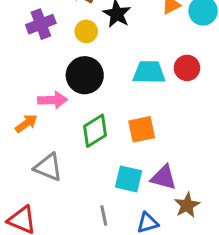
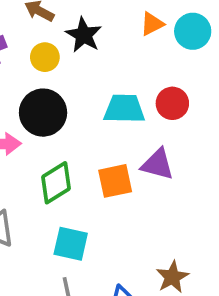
purple triangle: (164, 177) -> (158, 164), moved
cyan square: (129, 179) -> (71, 244), moved

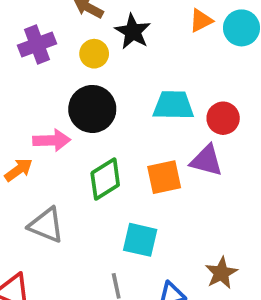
red circle: (172, 103) -> (223, 118), moved
cyan square: (71, 244) -> (140, 240), moved

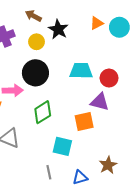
orange square: (164, 177) -> (84, 122), moved

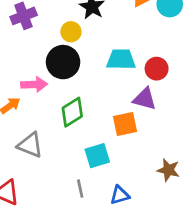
yellow circle: (36, 42) -> (71, 32), moved
cyan square: (62, 146) -> (97, 156), turned -30
brown star: (108, 165) -> (168, 170), moved, turned -30

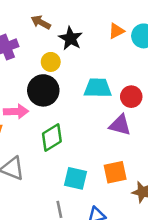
orange square: (125, 124) -> (115, 172), moved
cyan square: (97, 156) -> (75, 178), turned 30

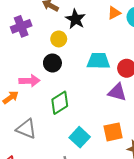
black circle: (43, 90) -> (52, 63), size x0.7
cyan square: (75, 178) -> (80, 137), turned 30

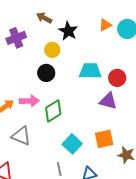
pink arrow: (29, 81) -> (29, 101), moved

